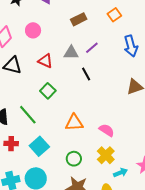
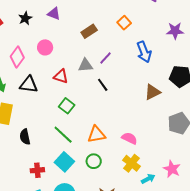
green line: (28, 115) -> (63, 135), moved
red cross: (11, 144) -> (37, 170), moved
green circle: (74, 159) -> (94, 161), moved

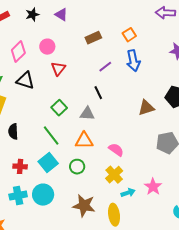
blue arrow: (144, 52) -> (133, 61), moved
gray triangle: (85, 65) -> (87, 114), moved
red triangle: (61, 76) -> (58, 69), moved, turned 42

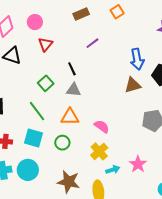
blue arrow: (133, 61) -> (137, 59), moved
black line: (98, 93) -> (72, 69), moved
cyan square: (48, 163) -> (33, 138), turned -36

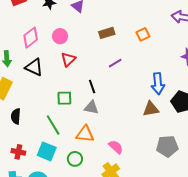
green square: (46, 83) -> (64, 98), turned 35

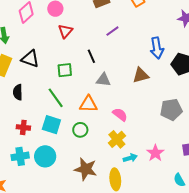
black triangle: (34, 67) -> (30, 59), moved
gray triangle: (91, 108) -> (103, 80), moved
brown triangle: (151, 109) -> (141, 75), moved

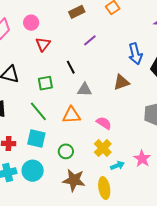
green circle: (80, 130) -> (66, 151), moved

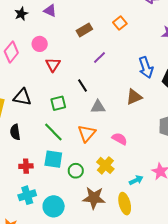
orange triangle: (72, 115) -> (87, 133), turned -42
yellow cross: (103, 148) -> (105, 165), moved
green circle: (66, 151) -> (76, 171), moved
cyan circle: (33, 171) -> (54, 206), moved

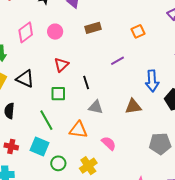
brown rectangle: (84, 30) -> (93, 28), moved
purple line: (99, 57) -> (118, 61), moved
red triangle: (53, 65) -> (61, 65), moved
orange triangle: (87, 133) -> (78, 130), turned 42

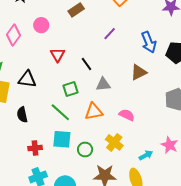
green square: (58, 94) -> (71, 89), moved

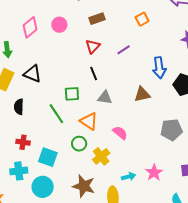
red triangle: (58, 55) -> (93, 46), moved
orange triangle: (94, 111) -> (89, 121), turned 30
cyan square: (62, 139) -> (48, 157), moved
green circle: (85, 149) -> (79, 144), moved

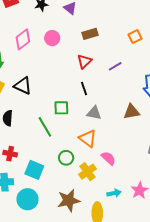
orange triangle: (89, 121) -> (88, 138), moved
pink semicircle: (120, 133) -> (108, 158), moved
brown star: (84, 186) -> (69, 200), turned -30

